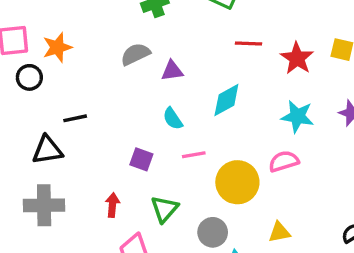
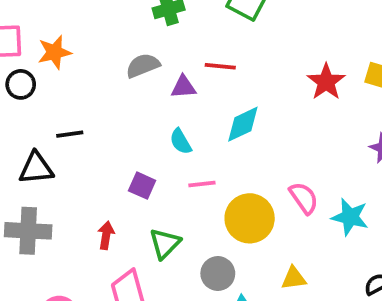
red line: (248, 43) -> (220, 66), moved
cyan star: (297, 116) -> (350, 217), moved
pink semicircle: (284, 161) -> (304, 198), turned 68

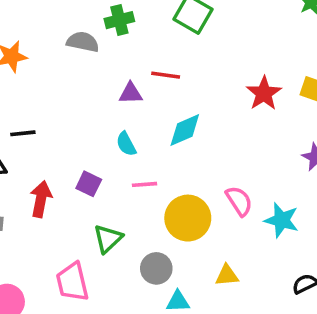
gray semicircle: (143, 66) -> (83, 42), moved, turned 32
red arrow: (106, 235) -> (41, 199), moved, size x1.4

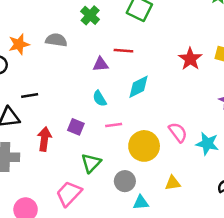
green cross: (119, 20) -> (90, 15), turned -30
gray semicircle: (83, 42) -> (56, 40), moved
pink trapezoid: (72, 282) -> (69, 194), turned 60

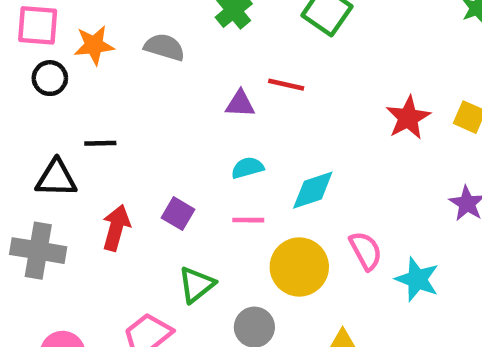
cyan diamond: (139, 87) -> (313, 190), moved
cyan semicircle: (100, 99) -> (247, 168), moved, turned 98

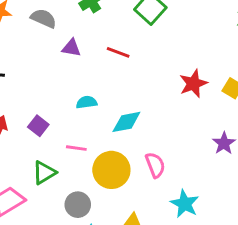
purple triangle: (240, 104) -> (71, 48), moved
pink line: (248, 220) -> (76, 148), moved
cyan star: (417, 279) -> (185, 204), moved

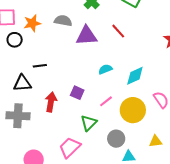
purple triangle: (71, 48) -> (86, 36), size x1.6
red line: (118, 52) -> (118, 31), turned 42
pink line: (76, 148) -> (106, 101), turned -32

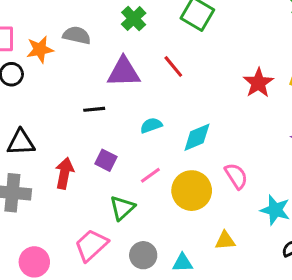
gray semicircle: (63, 21) -> (77, 35), moved
black line: (40, 66) -> (94, 109), moved
gray circle: (116, 139) -> (143, 255), moved

